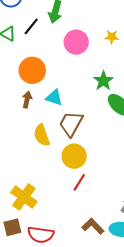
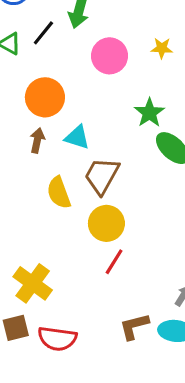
brown L-shape: (93, 226) -> (134, 326), turned -60

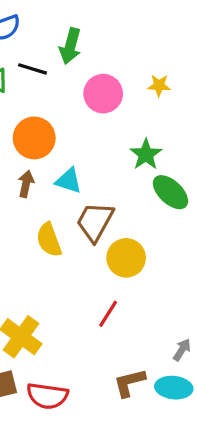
black line: (43, 33) -> (33, 69), turned 68
yellow circle: (106, 223) -> (126, 258), moved

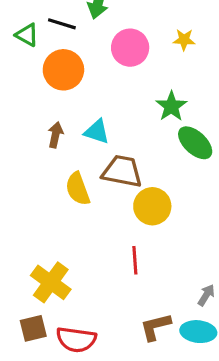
orange circle: (34, 138) -> (63, 70), moved
brown trapezoid: (95, 222) -> (122, 171), turned 72
red line: (108, 314) -> (135, 260), turned -36

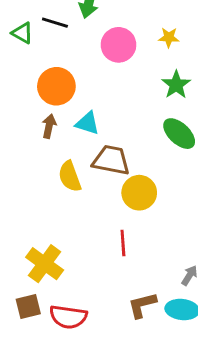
orange circle: (63, 70) -> (56, 86), moved
green star: (171, 106) -> (176, 85), moved

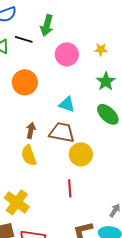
cyan triangle: (87, 123) -> (67, 104), moved
brown arrow: (49, 126) -> (31, 130), moved
yellow semicircle: (70, 176) -> (29, 155), moved

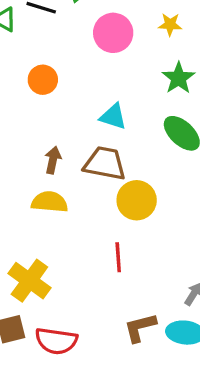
orange circle: (25, 82) -> (43, 80), size x0.7
yellow semicircle: (29, 155) -> (50, 202), turned 115

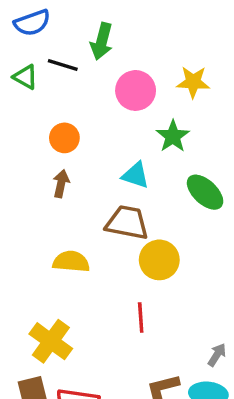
yellow star: (170, 24) -> (193, 82), size x1.4
green star: (178, 78) -> (173, 136), moved
brown arrow: (53, 160) -> (61, 184), moved

